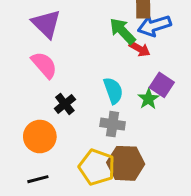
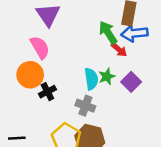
green star: (148, 99) -> (107, 77), moved
black cross: (65, 104) -> (47, 92), moved
orange circle: (40, 137) -> (30, 75), moved

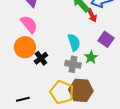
red arrow: (119, 50) -> (92, 15), turned 32
green star: (107, 77) -> (91, 57), moved

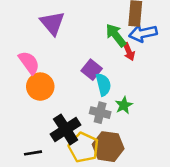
pink semicircle: (29, 24) -> (29, 63), moved
purple square: (106, 39) -> (92, 70), moved
black cross: (41, 58) -> (66, 129), moved, size x1.6

